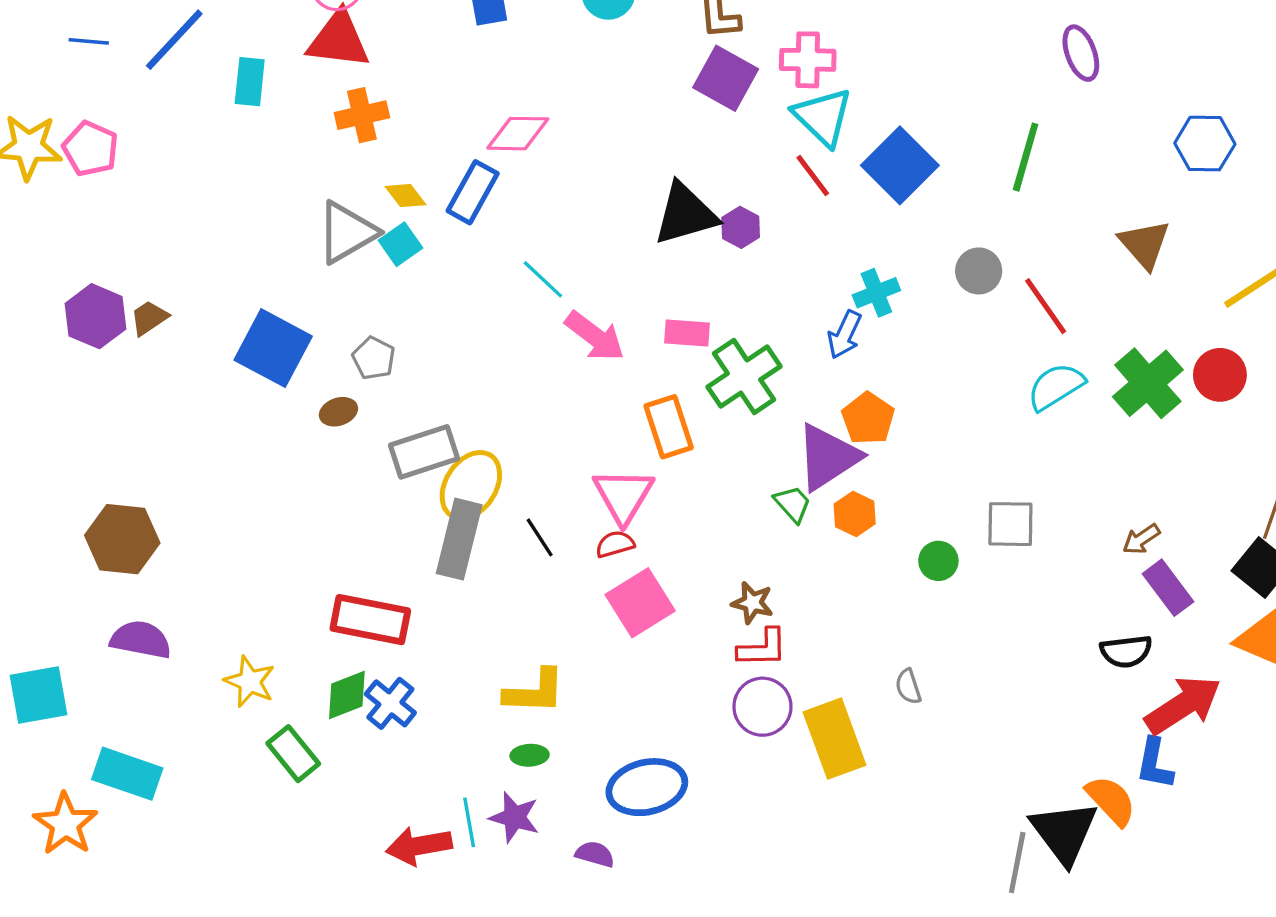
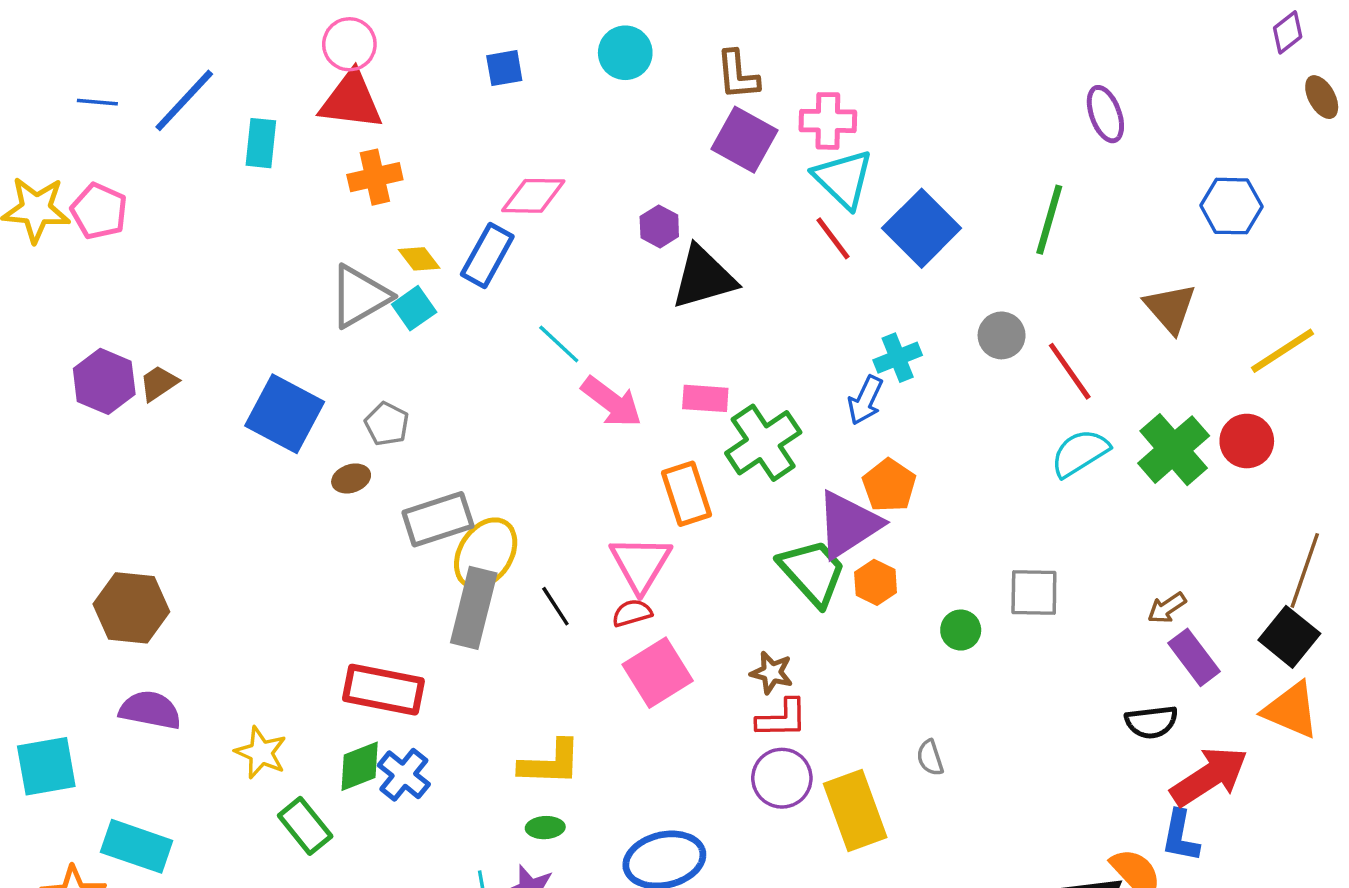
purple hexagon: (741, 227) -> (659, 226), moved
green trapezoid: (793, 504) -> (813, 572), size x1.8

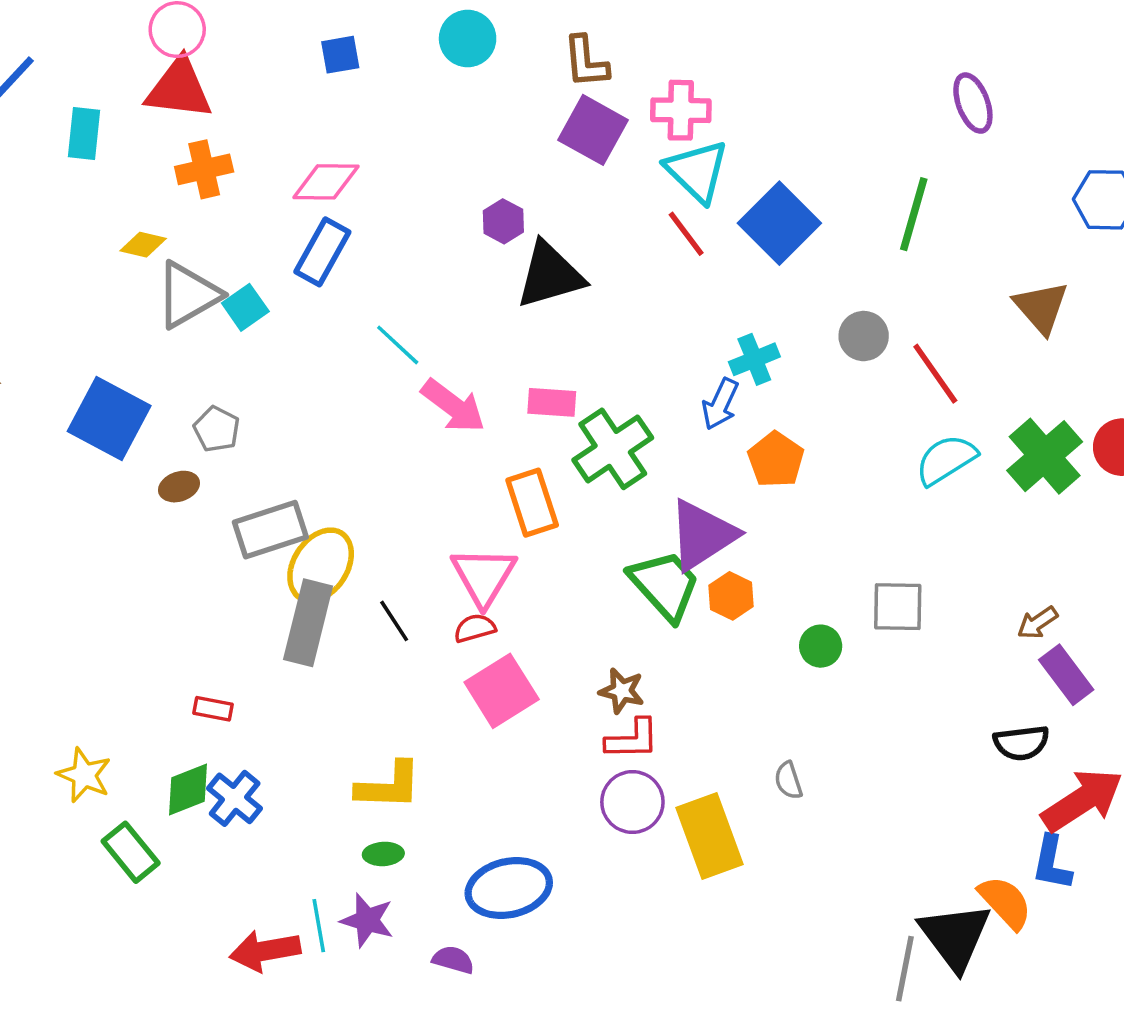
pink diamond: (533, 196) -> (326, 182), moved
yellow diamond: (419, 259) -> (143, 245), moved, turned -39
orange pentagon: (889, 485) -> (776, 460), moved
red rectangle: (383, 690) -> (213, 709), size x0.5

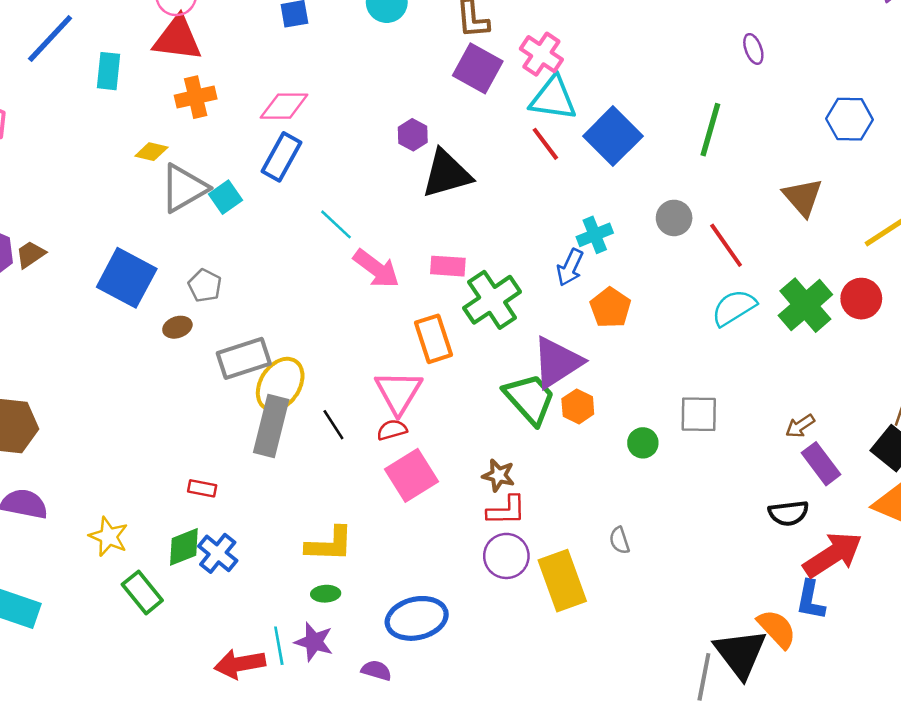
purple ellipse: (973, 103) -> (753, 49), size x0.7
pink cross: (681, 110) -> (541, 54), turned 33
cyan triangle: (697, 171) -> (553, 98), turned -36

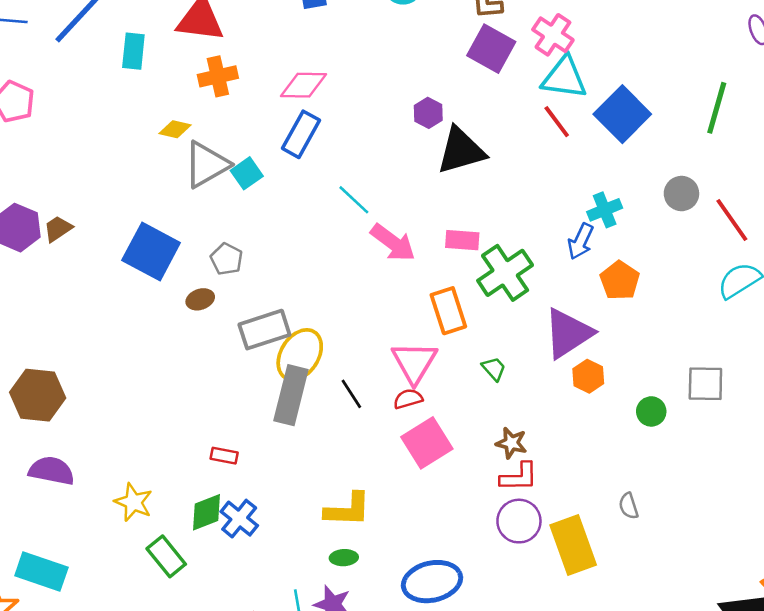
green trapezoid: (530, 399) -> (494, 369), moved, size x0.5

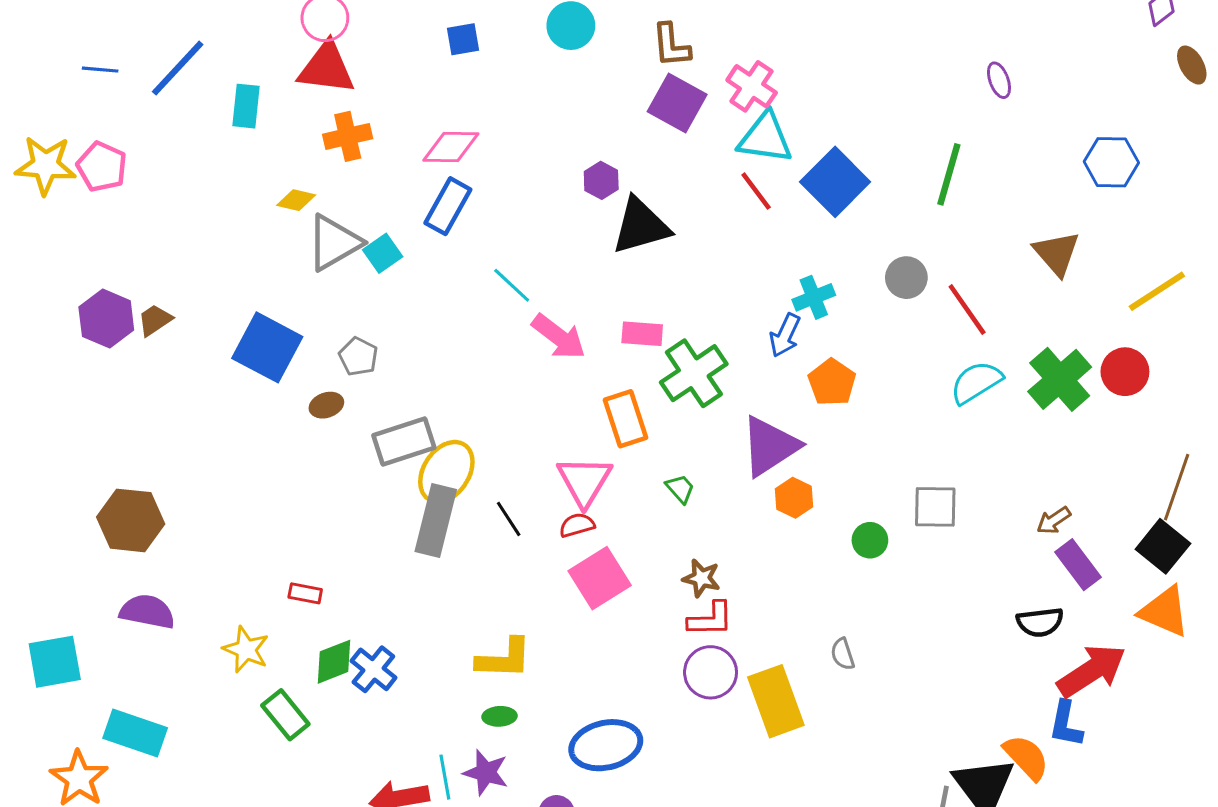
red rectangle: (224, 456) -> (305, 593), moved

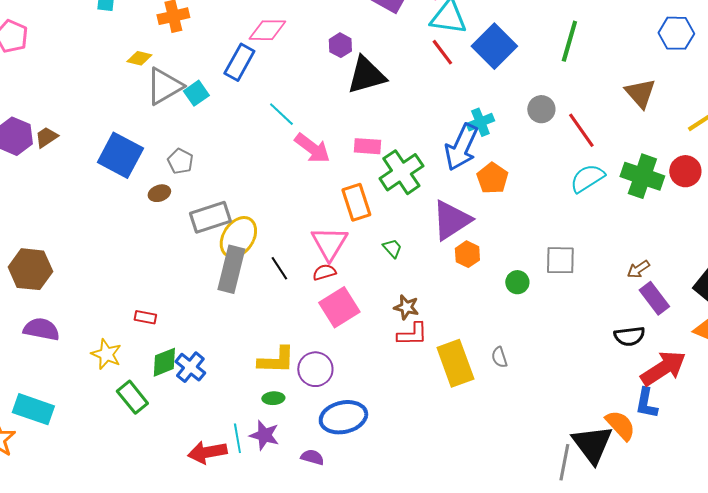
pink diamond: (451, 147) -> (267, 30), moved
blue arrow: (785, 335) -> (461, 147), size x1.6
green cross: (1060, 379) -> (642, 176), turned -30
purple circle: (711, 672) -> (315, 369), moved
yellow rectangle: (776, 701) -> (455, 363), moved

